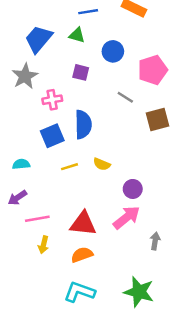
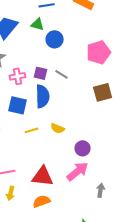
blue circle: (113, 51) -> (55, 39), moved
purple square: (81, 72) -> (41, 73), moved
gray line: (125, 97) -> (62, 74), moved
blue square: (52, 136) -> (18, 105), turned 36

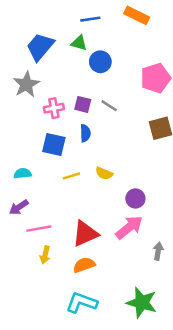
blue semicircle: (43, 96) -> (85, 133), size x0.6
red triangle: (43, 176) -> (85, 234), turned -30

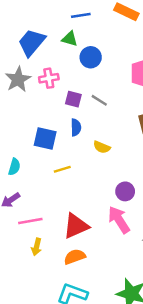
pink cross: (54, 108) -> (49, 78), moved
cyan semicircle: (23, 173) -> (14, 167), turned 112
yellow semicircle: (104, 173) -> (102, 147), moved
pink arrow: (129, 227) -> (119, 220), turned -84

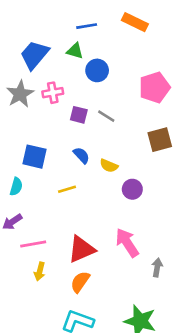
blue semicircle: (76, 127) -> (81, 155), moved, turned -42
blue square: (45, 138) -> (34, 157), moved
purple circle: (125, 191) -> (132, 189), moved
orange semicircle: (75, 257) -> (80, 282), turned -35

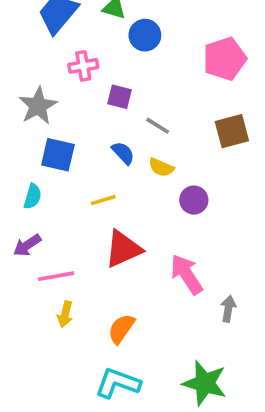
gray star: (20, 94) -> (38, 106), moved
gray line: (106, 116) -> (158, 126), moved
red triangle: (81, 249) -> (123, 249), moved

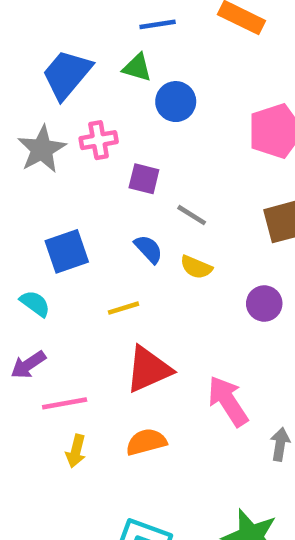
gray star: (38, 106) -> (42, 149), moved
blue square: (58, 155) -> (67, 251), turned -32
cyan semicircle: (33, 196) -> (35, 304), turned -70
purple circle: (194, 200) -> (264, 304), moved
orange semicircle: (121, 329) -> (146, 442), moved, turned 40

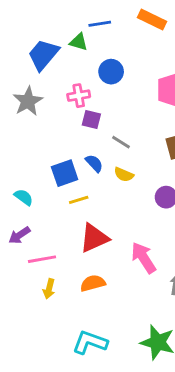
green triangle: (137, 68) -> (79, 42), moved
pink cross: (99, 140) -> (79, 96), moved
blue square: (67, 251) -> (65, 173), moved

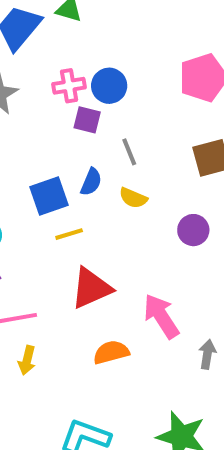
blue circle: (111, 72) -> (109, 86), moved
gray line: (121, 142) -> (129, 152), turned 36
blue semicircle: (94, 163) -> (91, 182), turned 66
orange semicircle: (93, 283) -> (111, 352), moved

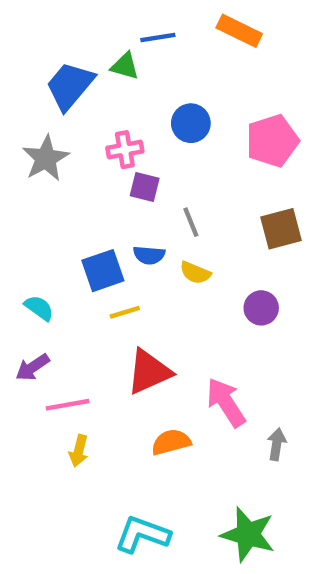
blue circle: (109, 86) -> (191, 123), moved
blue semicircle: (91, 182) -> (149, 255), turned 72

